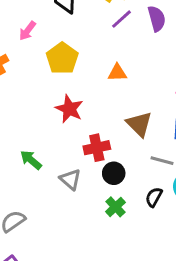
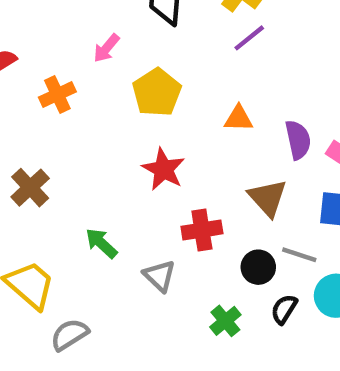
purple semicircle: (157, 19) -> (298, 140), moved
black circle: (114, 173) -> (258, 267), moved

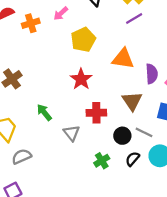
orange cross: (57, 94) -> (31, 23), moved
orange triangle: (239, 118) -> (123, 59), size x1.5

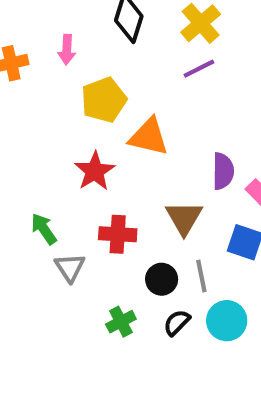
pink arrow: (61, 13) -> (67, 50), turned -49
orange triangle: (123, 59) -> (149, 137), moved
green arrow: (44, 112) -> (44, 229), moved
gray line: (144, 132) -> (201, 276), turned 48

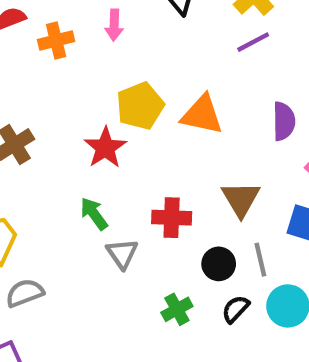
yellow pentagon: (104, 100) -> (140, 106), moved
red star: (95, 171) -> (105, 148), moved
purple semicircle: (223, 171) -> (284, 121), moved

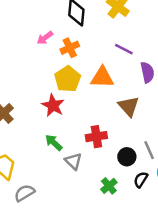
pink arrow: (114, 25) -> (45, 38), turned 63
orange cross: (56, 40) -> (70, 48), moved
purple line: (253, 42) -> (124, 49), moved, turned 66
brown triangle: (241, 199) -> (129, 106), moved

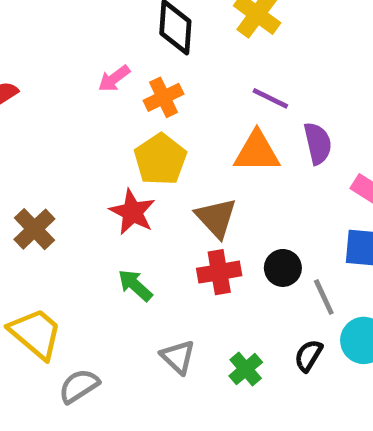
orange triangle: (102, 77) -> (257, 152), moved
brown triangle: (129, 106) -> (216, 218), moved
black circle: (127, 157) -> (283, 268), moved
gray triangle: (73, 161) -> (178, 357), moved

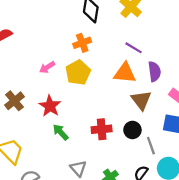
pink arrow: (114, 79) -> (47, 67), moved
red star: (132, 212) -> (50, 106), moved
brown triangle: (216, 218) -> (141, 100), moved

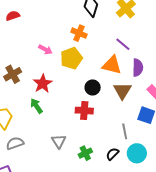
orange cross: (82, 43) -> (79, 33), turned 35
pink arrow: (47, 67) -> (45, 50), turned -128
black circle: (132, 130) -> (93, 87), moved
green arrow: (61, 132) -> (36, 106), moved

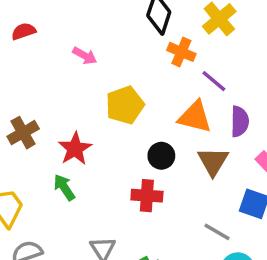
orange cross: (79, 33) -> (181, 52), moved
pink arrow: (45, 50) -> (85, 56), moved
gray line: (125, 131) -> (217, 232), turned -49

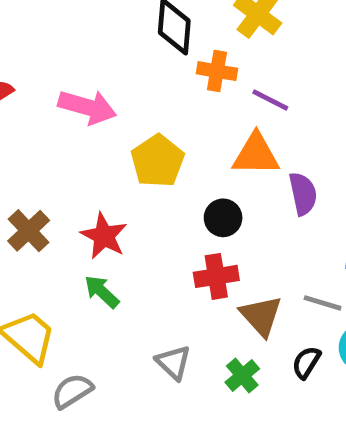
pink arrow: (85, 56) -> (87, 107), size x1.6
purple semicircle: (240, 121) -> (303, 194), moved
brown triangle: (213, 161) -> (261, 316), moved

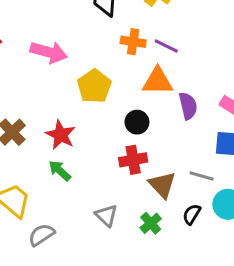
orange cross: (217, 71) -> (133, 42), moved

